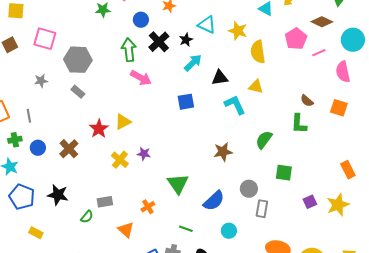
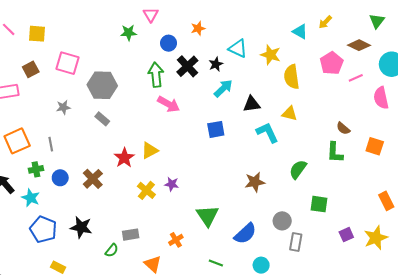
orange square: (339, 108) -> (375, 146), moved

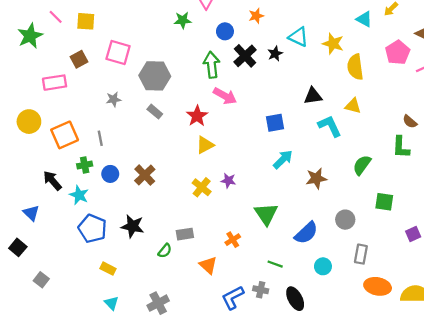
cyan arrow: (223, 88) -> (283, 159), moved
red star: (124, 158) -> (197, 116), moved
gray rectangle: (296, 242) -> (361, 254), moved

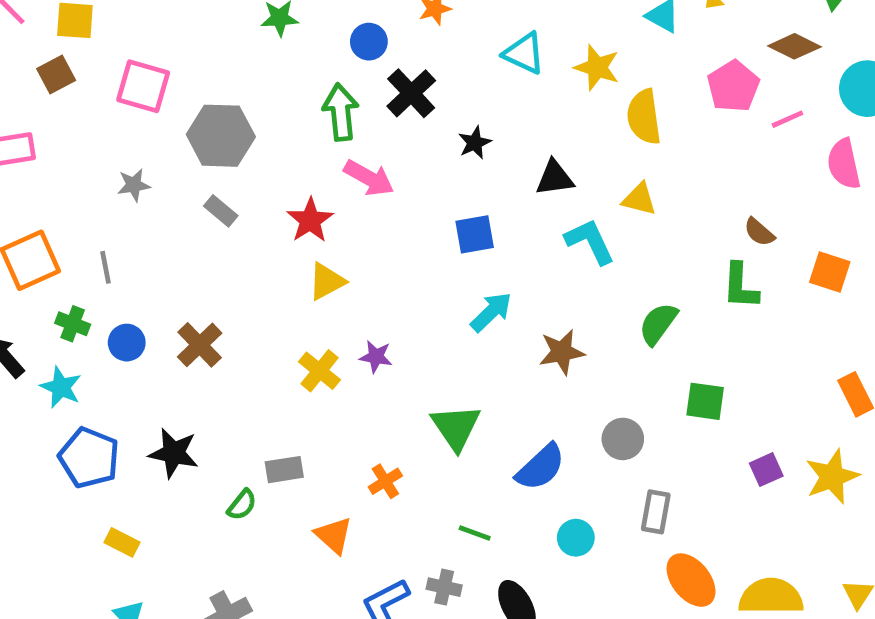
black star: (275, 54) -> (475, 143), moved
brown square: (79, 59) -> (56, 75), moved
green cross: (85, 165) -> (73, 324), turned 32
orange ellipse: (378, 286) -> (691, 580), turned 40

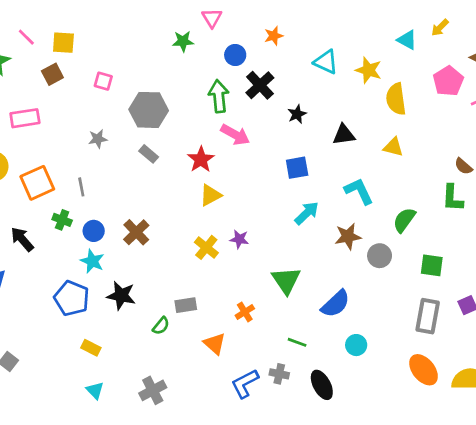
pink square: (143, 86) -> (103, 81), size x0.6
cyan L-shape: (590, 241) -> (359, 191), moved
cyan star: (61, 387) -> (92, 261), moved
gray circle: (623, 439) -> (380, 256), moved
gray rectangle: (656, 512) -> (428, 316), moved, size x1.4

